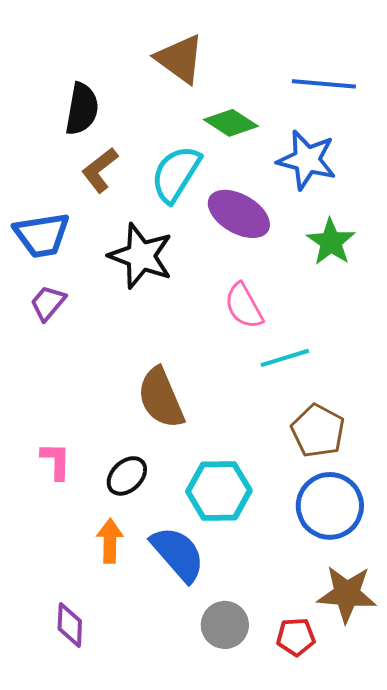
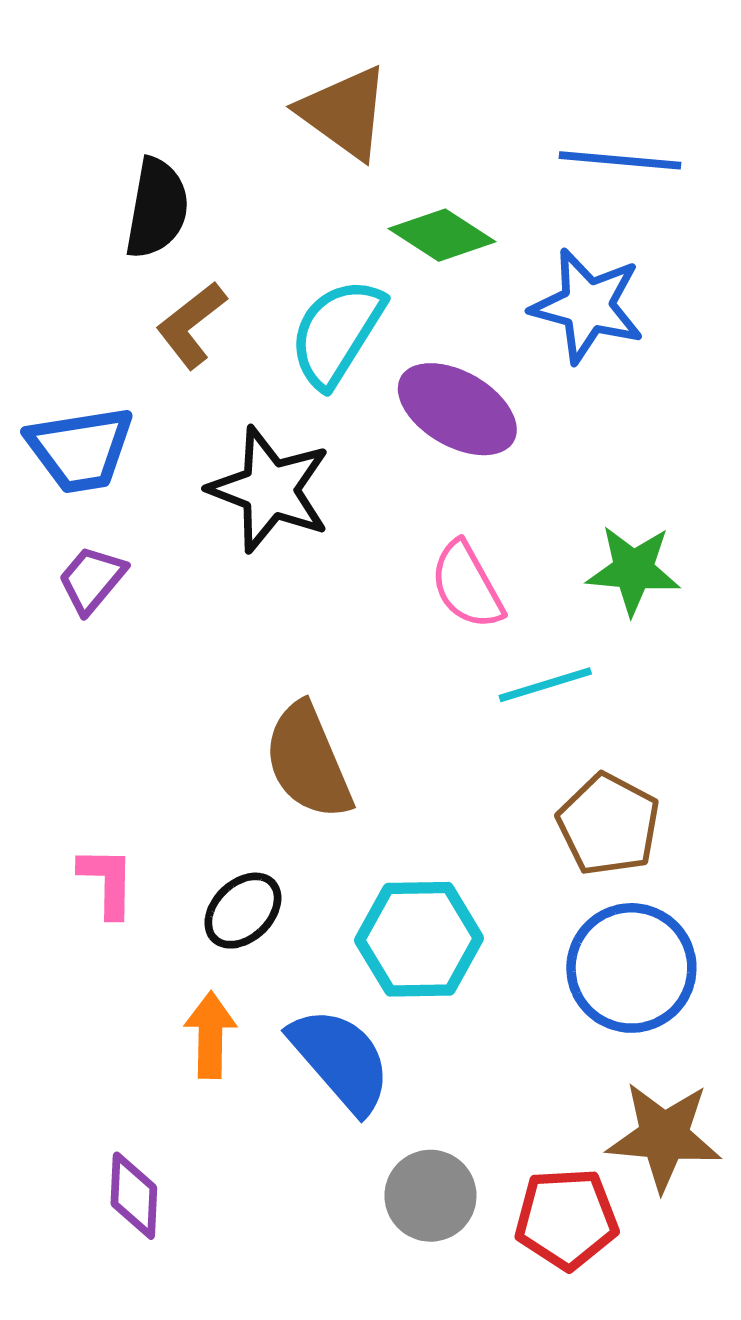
green star: (331, 242) -> (633, 570), moved, turned -30
red pentagon: (296, 637) -> (566, 1219), size x1.4

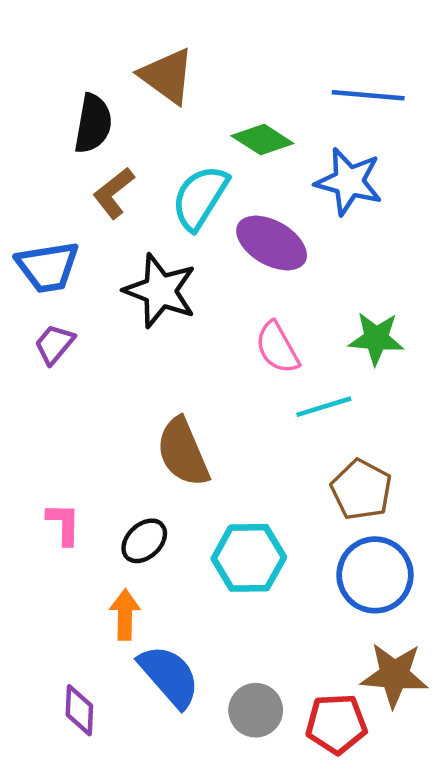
brown triangle: (344, 113) -> (167, 76), moved
blue semicircle: (341, 1060) -> (169, 676), moved

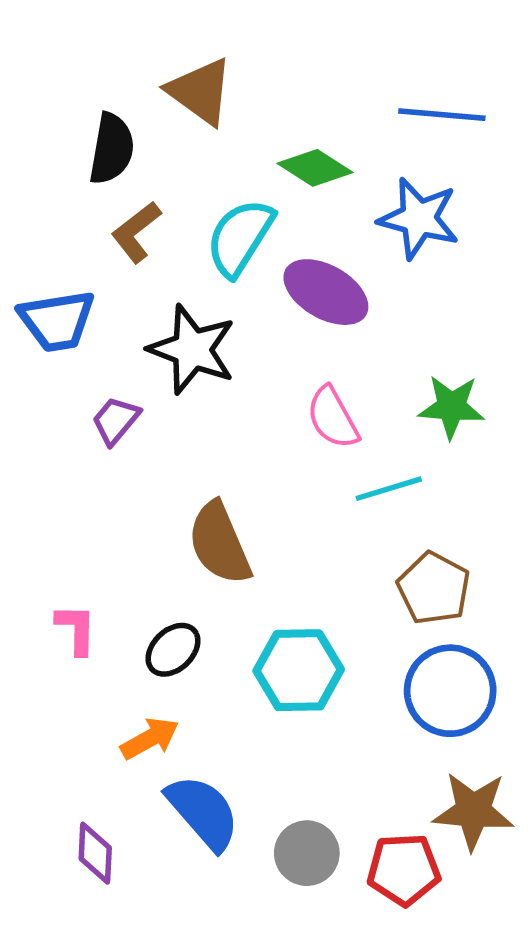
purple trapezoid: (54, 344) -> (116, 420), moved
orange arrow: (125, 615) -> (150, 738), turned 60

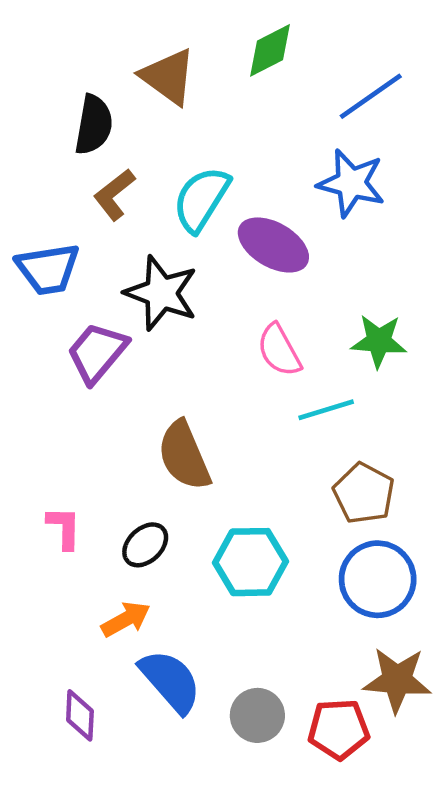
blue line: (442, 115) -> (371, 96), turned -40
green diamond: (315, 168) -> (270, 50), moved, turned -60
purple trapezoid: (116, 420) -> (97, 353), size x1.5

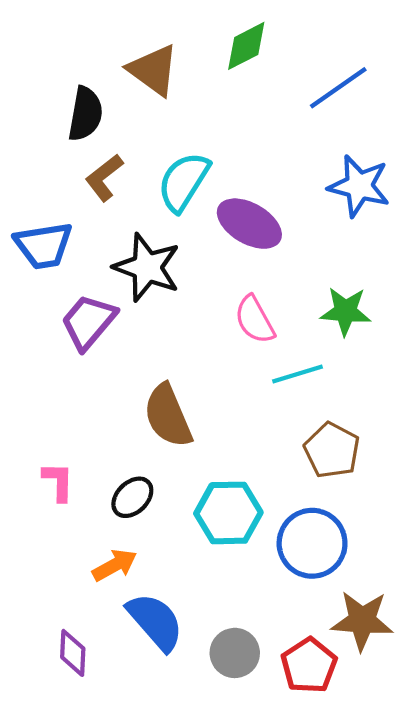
blue star: (351, 183) -> (359, 186), moved
blue circle: (378, 579) -> (312, 543), moved
red pentagon: (339, 729) -> (309, 666), turned -30

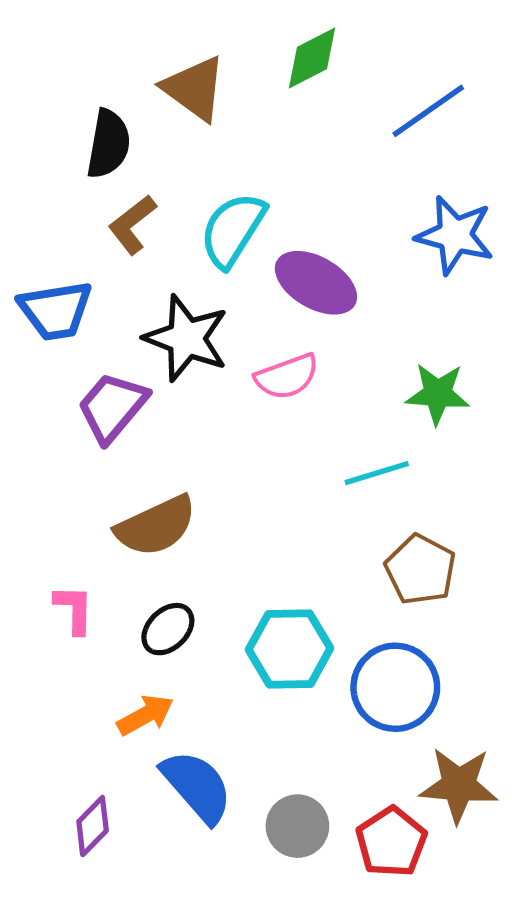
pink semicircle: (255, 320) -> (287, 377), moved, turned -81
brown semicircle: (168, 416) -> (156, 526), moved, turned -92
purple diamond: (73, 653) -> (93, 826), turned 42

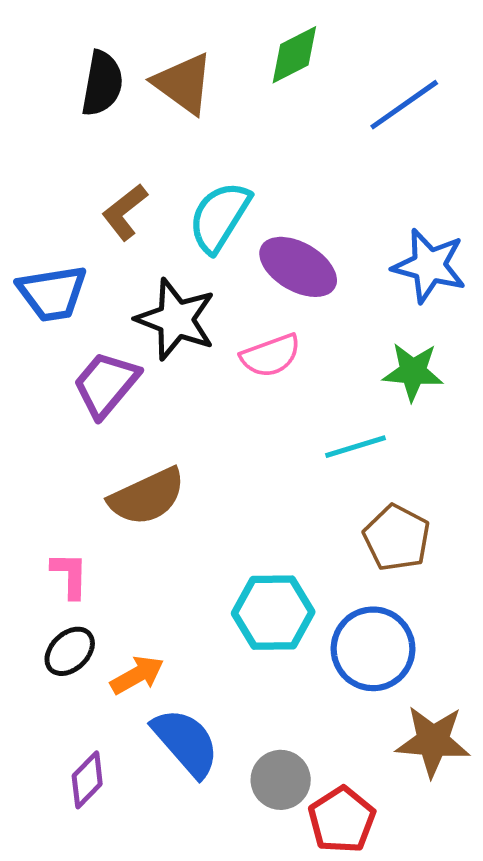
black semicircle: (108, 144) -> (102, 83), moved
blue star: (455, 235) -> (429, 266), moved
black ellipse: (168, 629) -> (70, 651), moved
red pentagon: (391, 842) -> (342, 820), moved

